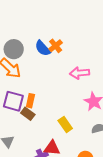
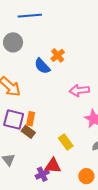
orange cross: (56, 46) -> (58, 55), moved
gray circle: (14, 49) -> (13, 42), moved

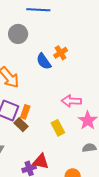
pink arrow: (79, 90) -> (71, 101), moved
yellow rectangle: (66, 142) -> (58, 128), moved

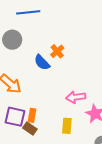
yellow rectangle: (58, 128) -> (67, 126), turned 42

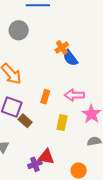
blue semicircle: (42, 62) -> (70, 58), moved
orange rectangle: (32, 115) -> (45, 97), moved

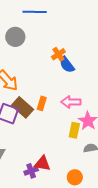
brown rectangle: (25, 121) -> (22, 107), moved, size x1.5
yellow rectangle: (62, 123) -> (74, 130), moved

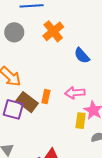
orange cross: (58, 54) -> (53, 31), moved, size x1.5
blue semicircle: (67, 65) -> (82, 56), moved

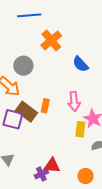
gray circle: (14, 32) -> (23, 66), moved
pink arrow: (75, 93) -> (74, 101), turned -90

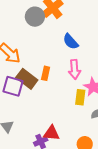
blue semicircle: (80, 64) -> (71, 42), moved
gray circle: (23, 66) -> (35, 17), moved

